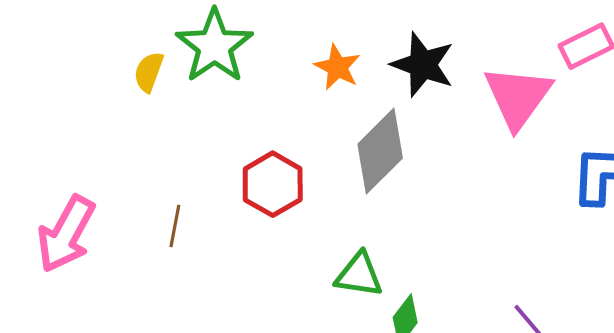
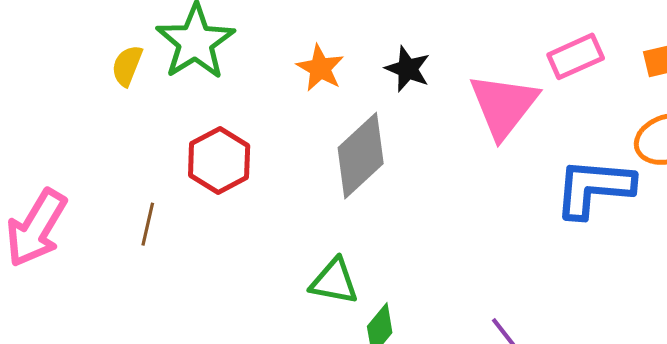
black star: (423, 65) -> (408, 69), size x0.7
red hexagon: (273, 184) -> (219, 161), moved

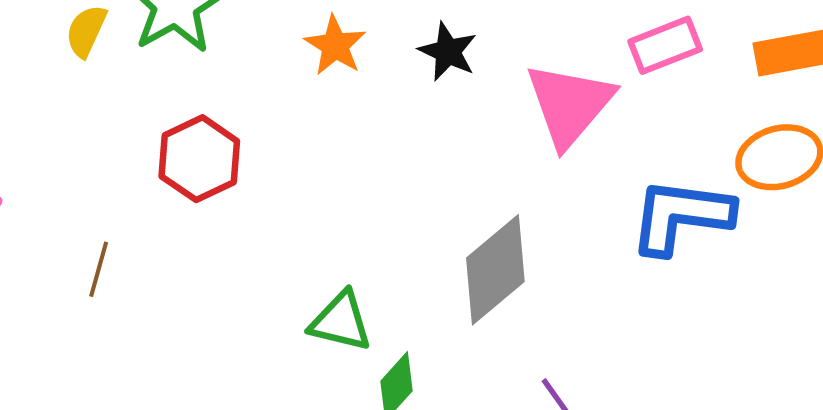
gray diamond: (361, 156) -> (495, 270), moved
brown line: (148, 224) -> (99, 269), moved

